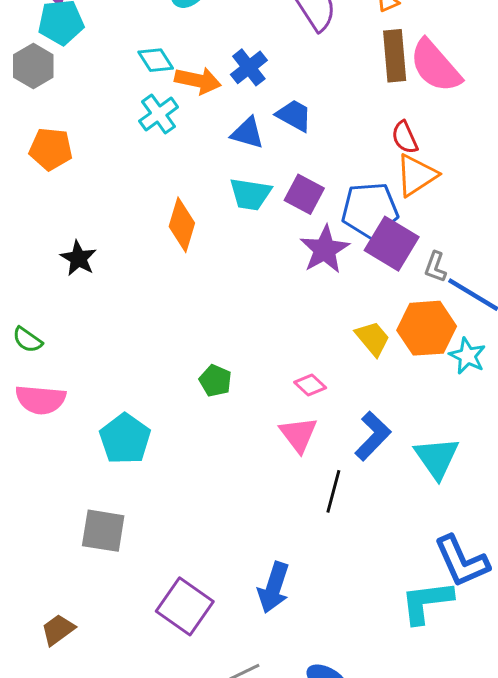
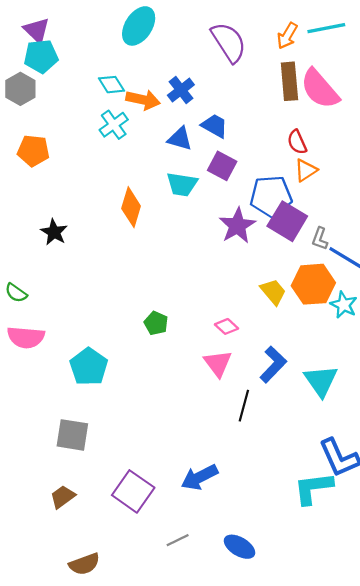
orange triangle: (416, 175) -> (306, 170), size x0.7
purple square: (304, 194) -> (222, 166), moved
blue arrow: (274, 587) -> (199, 477), turned 45
brown trapezoid: (58, 630) -> (63, 497), moved

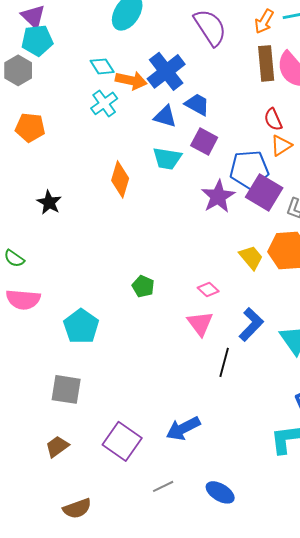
blue cross: (181, 90) -> (166, 71), size x1.5

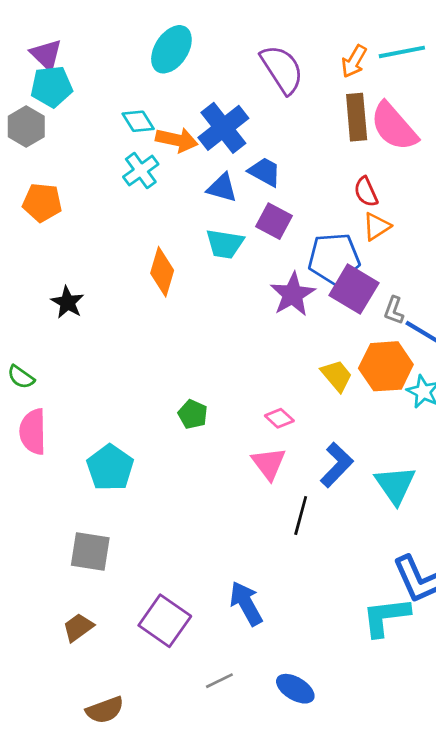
pink semicircle: (23, 299) -> (33, 432), turned 84
blue arrow: (183, 428) -> (246, 603), turned 88

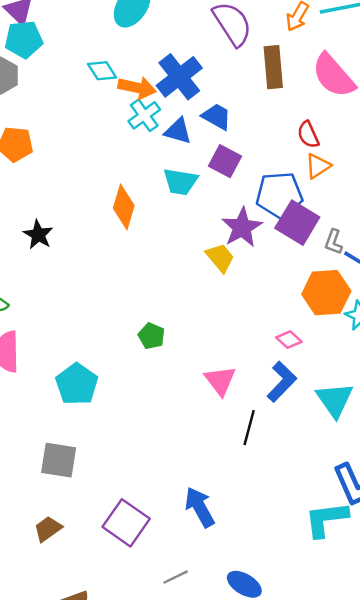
brown rectangle: (357, 117) -> (273, 67), moved
cyan cross: (141, 171) -> (144, 115), moved
yellow trapezoid: (337, 376) -> (220, 258), moved
pink diamond: (279, 418) -> (289, 340), moved

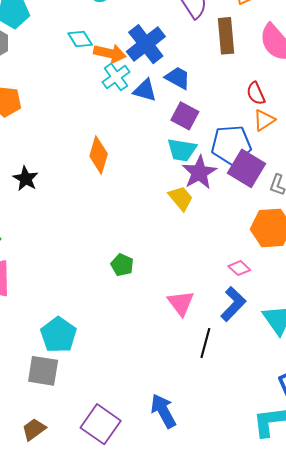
cyan trapezoid: (180, 182) -> (182, 150), moved
cyan pentagon: (77, 384) -> (58, 335), moved

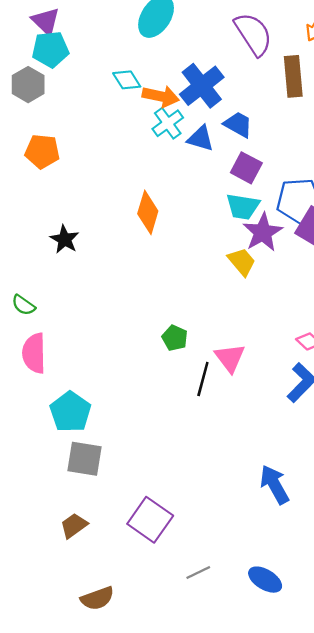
pink triangle: (181, 303) -> (230, 358), moved
cyan pentagon: (58, 335) -> (70, 412), moved
black line: (205, 343) -> (203, 379), moved
blue arrow: (163, 411) -> (274, 485), moved

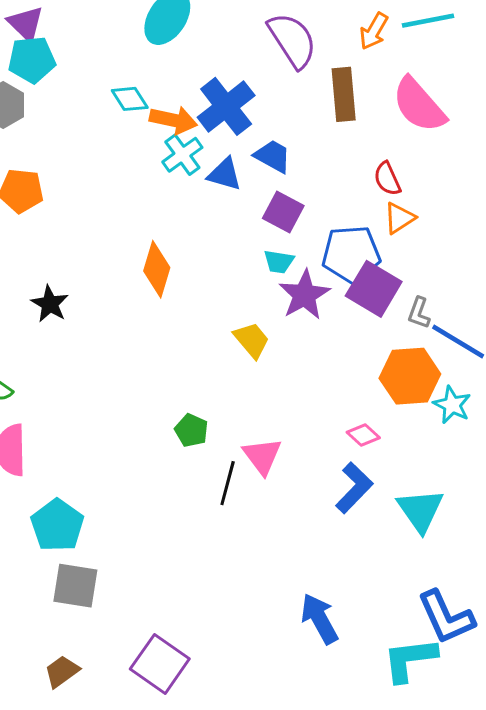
cyan trapezoid: (243, 207) -> (279, 262), size x0.7
yellow trapezoid: (242, 262) -> (252, 340), moved

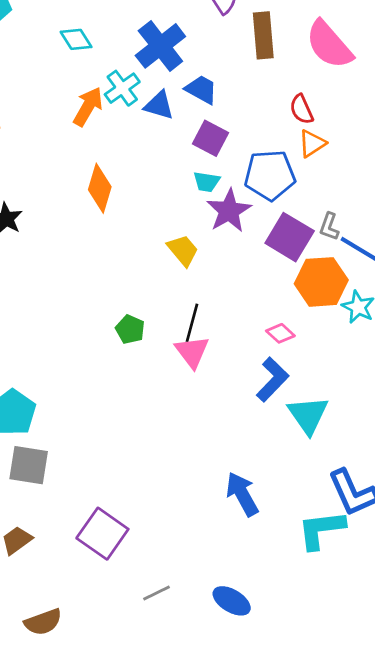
orange arrow: (173, 120) -> (88, 107), moved, turned -72
purple square: (374, 289) -> (290, 237), moved
black line: (228, 483) -> (192, 323), moved
cyan triangle: (420, 510) -> (308, 415), moved

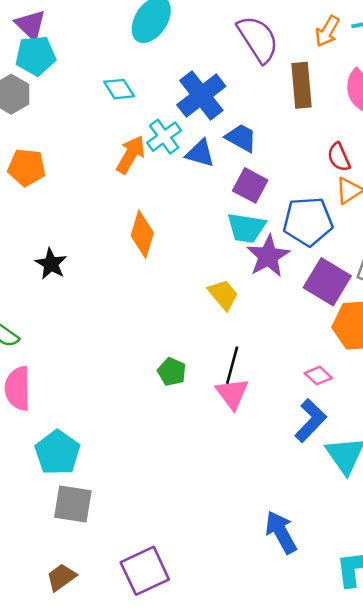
cyan trapezoid: (207, 182) -> (246, 228), size x1.5
purple square: (102, 534) -> (145, 571), turned 30

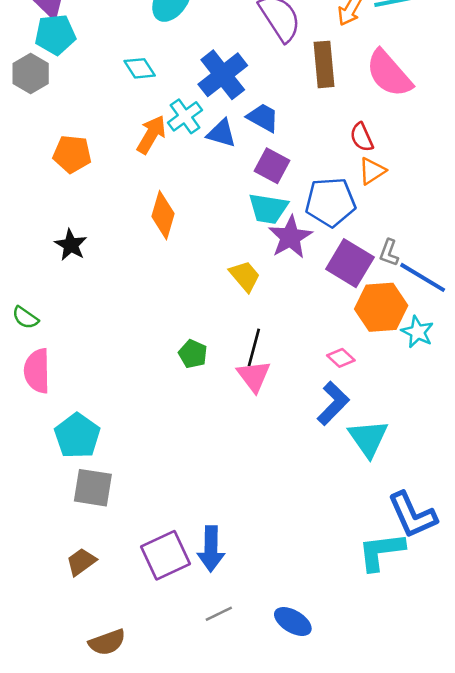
orange pentagon: (27, 167) -> (72, 154), moved
blue arrow: (281, 532) -> (211, 549), moved, turned -150

